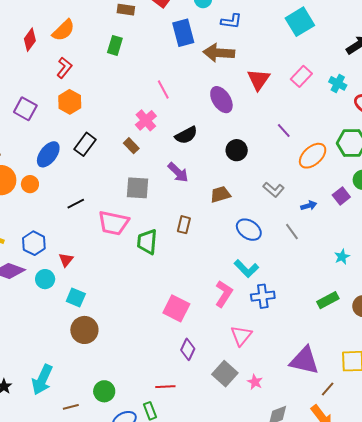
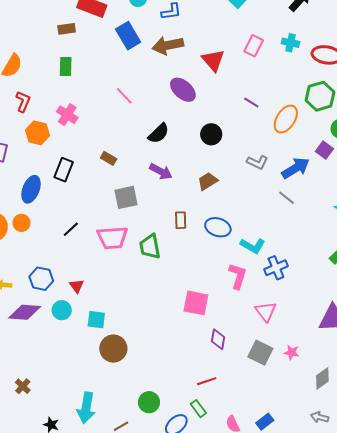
pink cross: (146, 120) -> (67, 115), moved
blue arrow: (309, 206) -> (296, 168), size x1.8
blue ellipse: (249, 230) -> (218, 227), moved

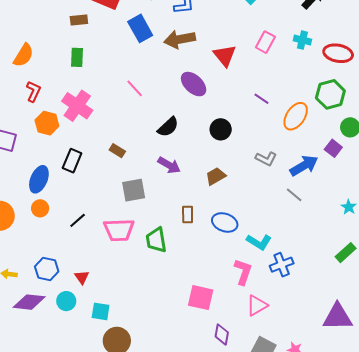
pink cross: (67, 115) -> (77, 106), size x1.4
orange circle: (21, 223) -> (40, 208), moved
pink triangle: (266, 312) -> (257, 305), moved, turned 35

